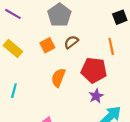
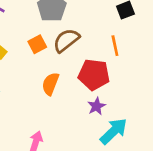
brown semicircle: (71, 42) -> (66, 40), size x1.5

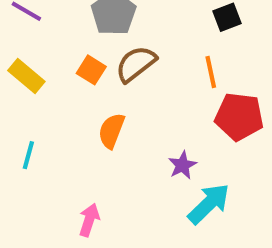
orange square: (37, 44) -> (91, 70), turned -30
red pentagon: (94, 75) -> (239, 117), moved

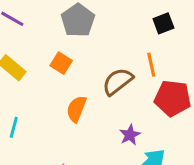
brown semicircle: (136, 64) -> (118, 81), moved

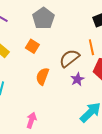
purple star: (130, 135) -> (77, 79), moved

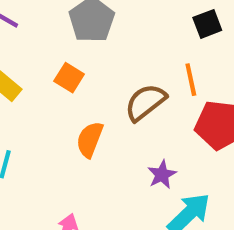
purple star: (77, 79) -> (162, 175), moved

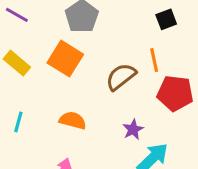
orange square: (69, 78) -> (65, 59), size x1.6
orange semicircle: (90, 139) -> (73, 120), moved, turned 84

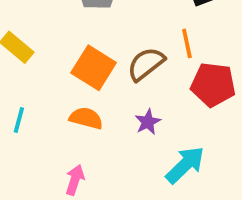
orange square: (65, 59) -> (94, 68), moved
purple star: (133, 129) -> (148, 122), moved

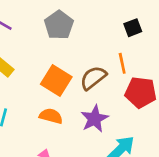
purple star: (148, 122) -> (94, 119), size x1.5

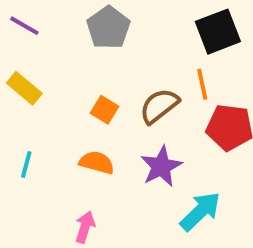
black square: (133, 28) -> (218, 32), size x1.6
orange square: (56, 80) -> (104, 110), size x0.6

